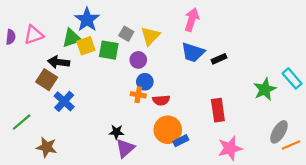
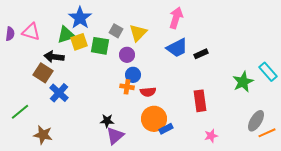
pink triangle: (34, 35) -> (31, 32), turned 36
blue trapezoid: (193, 52) -> (177, 48), turned -45
pink star: (230, 148) -> (211, 136), size x0.6

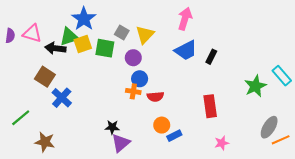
black rectangle: (201, 54) -> (211, 57), turned -40
black arrow: (54, 57) -> (55, 48), moved
orange circle: (154, 119) -> (162, 125), size x0.6

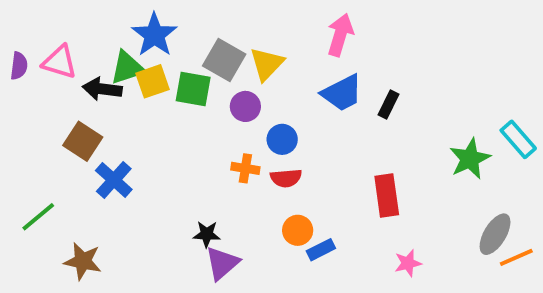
gray square: (122, 32) -> (224, 60), size x1.5
blue circle: (140, 79) -> (282, 139), moved

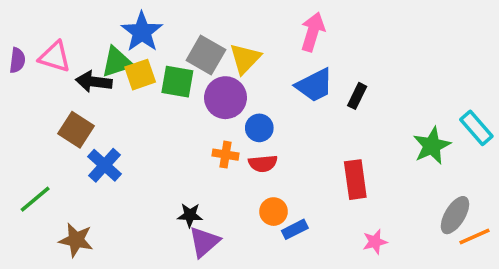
purple circle: (245, 106) -> (225, 98), size x1.5

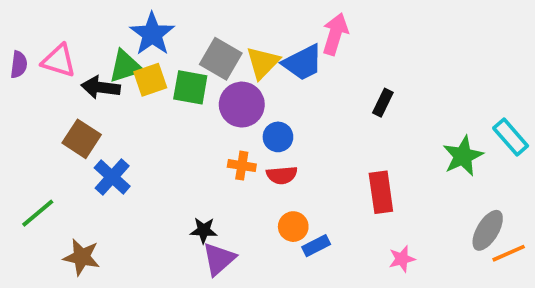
blue trapezoid: (314, 85) -> (303, 63), moved

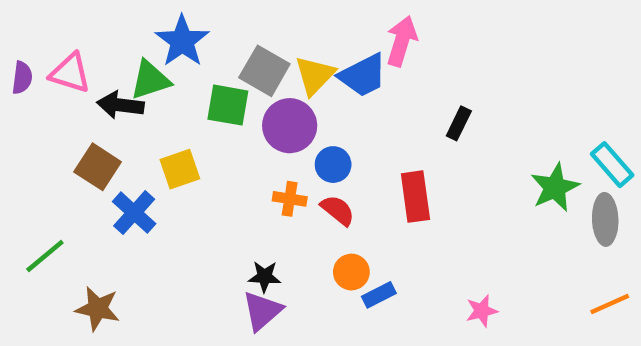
yellow square: (150, 80) -> (180, 169), moved
red semicircle: (282, 175) -> (338, 210), turned -136
red rectangle: (381, 192) -> (415, 197), moved
black star: (204, 230) -> (264, 277), moved
gray ellipse: (488, 230) -> (605, 219), moved, turned -33

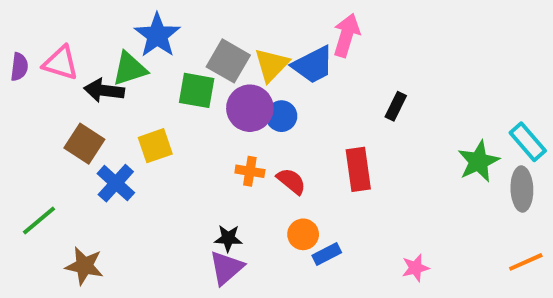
blue circle: (333, 165) -> (281, 116), moved

